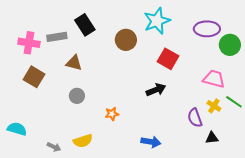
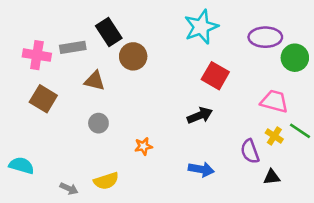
brown circle: (126, 40) -> (133, 56), moved
blue arrow: (151, 142) -> (201, 169), moved

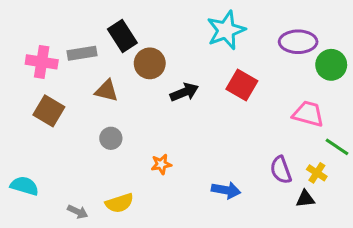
black arrow: (200, 115) -> (184, 92), moved
yellow cross: (274, 136) -> (317, 173), moved

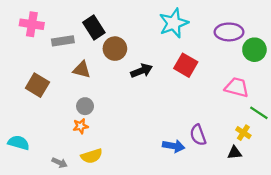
pink cross: (42, 62) -> (32, 24), moved
orange star: (161, 164) -> (81, 126), moved
purple semicircle: (281, 170) -> (198, 135), moved

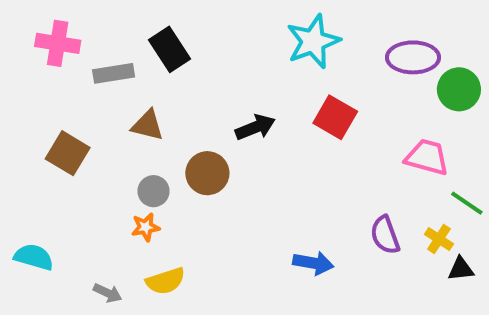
brown circle: (115, 49) -> (207, 173), moved
purple semicircle: (198, 135) -> (385, 235), moved
black triangle: (235, 153) -> (461, 269), moved

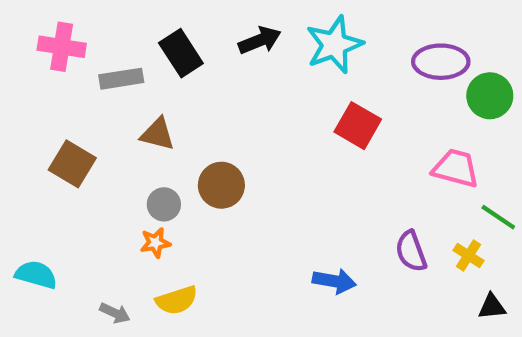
black arrow: (255, 127) -> (260, 40), moved
black triangle: (461, 269) -> (492, 307), moved

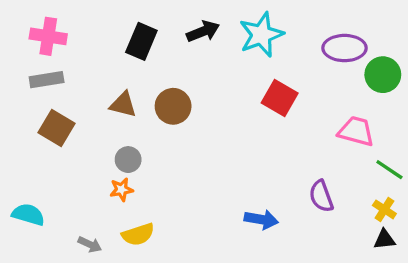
black rectangle: (181, 53) -> (141, 41), turned 56
gray rectangle: (121, 79) -> (47, 80), moved
brown circle: (221, 185) -> (173, 106), moved
yellow cross: (468, 256) -> (384, 209), moved

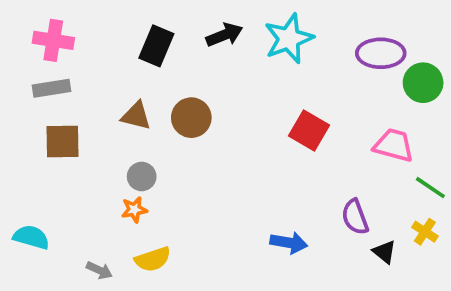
red square: (280, 98) -> (309, 131), moved
brown square: (57, 128) -> (63, 142), turned -32
black triangle: (384, 239) -> (384, 252), moved, turned 45

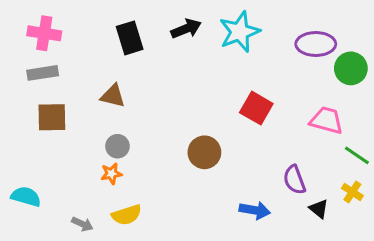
black rectangle: (156, 46) -> (130, 38), turned -40
brown circle: (191, 118) -> (204, 152), moved
blue arrow: (289, 243) -> (255, 210), moved

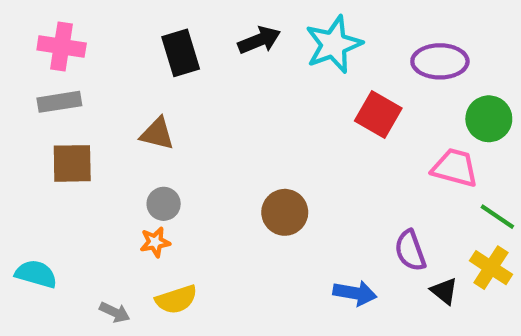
green circle: (351, 68) -> (489, 119), moved
red square: (256, 108) -> (378, 115), moved
yellow cross: (352, 192) -> (491, 268), size x1.4

